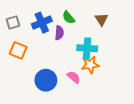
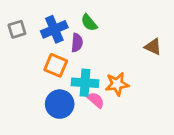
brown triangle: (101, 19) -> (153, 47), moved, turned -32
cyan cross: (87, 48) -> (85, 83), moved
orange square: (18, 50) -> (56, 65), moved

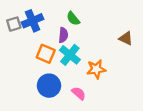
blue cross: (54, 29) -> (33, 21), moved
cyan cross: (85, 83) -> (70, 55), moved, turned 35
pink semicircle: (96, 100) -> (79, 93), moved

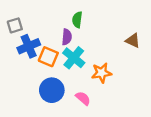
green semicircle: (73, 19) -> (77, 20), turned 48
blue cross: (33, 21) -> (29, 46), moved

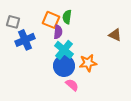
gray square: (15, 25) -> (13, 22), turned 32
orange square: (48, 57) -> (51, 20), moved
blue circle: (52, 90) -> (64, 66), moved

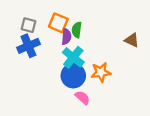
green semicircle: (67, 17) -> (77, 30), moved
gray square: (13, 22) -> (28, 25), moved

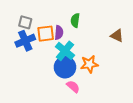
orange square: (58, 23) -> (46, 34), moved, turned -30
green semicircle: (77, 30) -> (75, 20), moved

